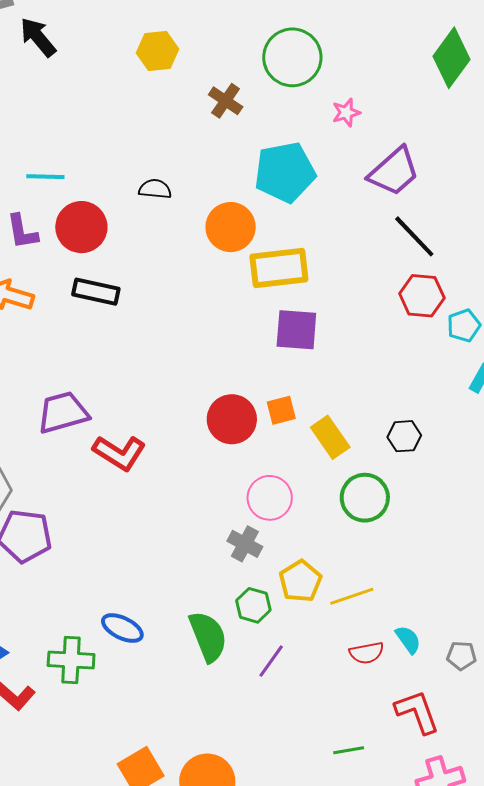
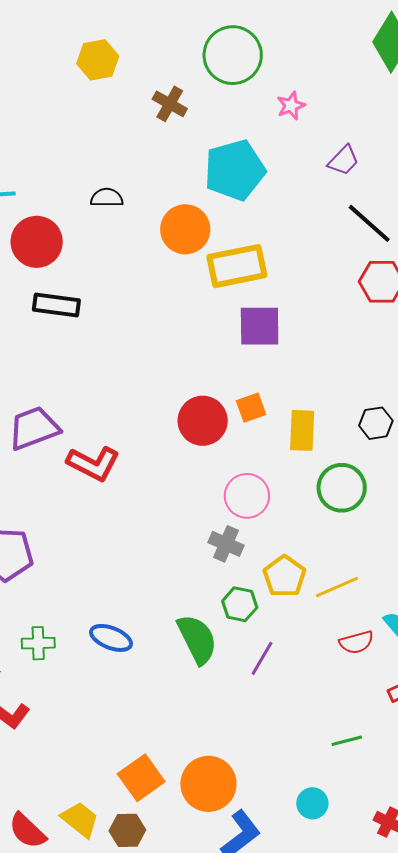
purple trapezoid: (394, 172) -> (343, 160), size x0.6
yellow rectangle: (330, 437) -> (302, 430), turned 42
green cross: (71, 660) -> (38, 643), moved, size x0.7

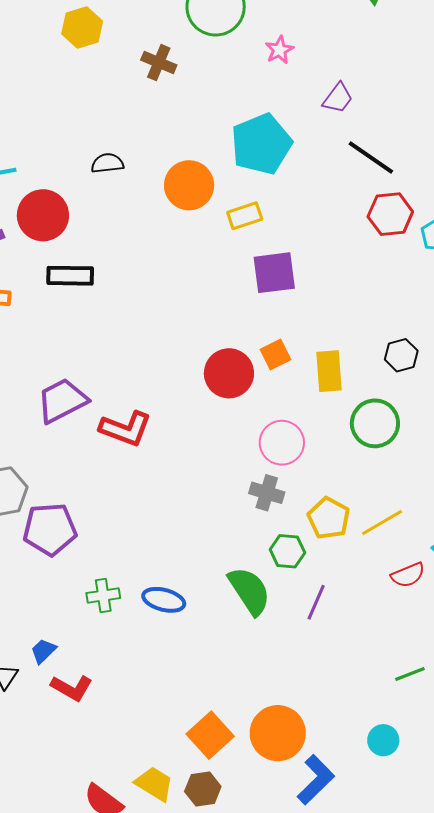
cyan pentagon: (235, 170) -> (261, 144), moved
yellow rectangle: (237, 266) -> (245, 216), size x0.6
green cross: (38, 643) -> (103, 596), moved

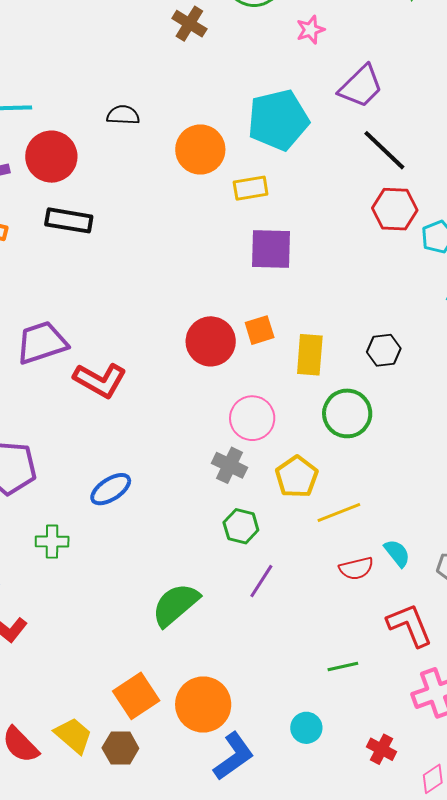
purple trapezoid: (338, 98) -> (361, 86), size x1.4
yellow pentagon: (329, 518) -> (297, 477), moved
green semicircle: (249, 591) -> (175, 605), moved, turned -106
blue ellipse: (164, 600) -> (111, 489), moved, turned -57

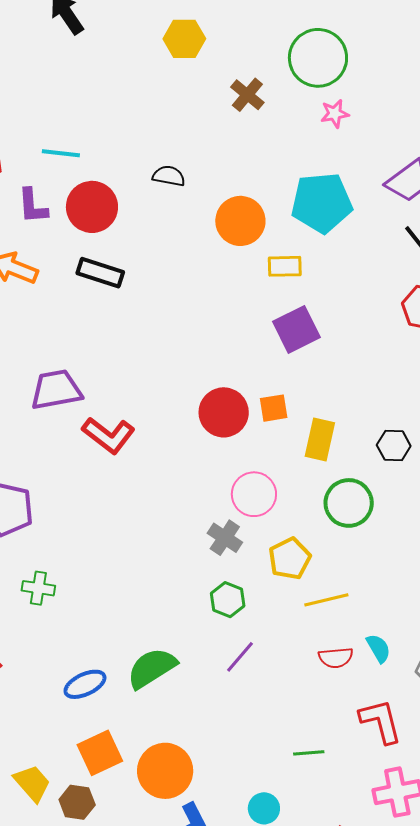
pink star: (310, 30) -> (335, 114), moved
purple square: (271, 249) -> (296, 329), turned -36
blue ellipse: (111, 489) -> (85, 684), moved

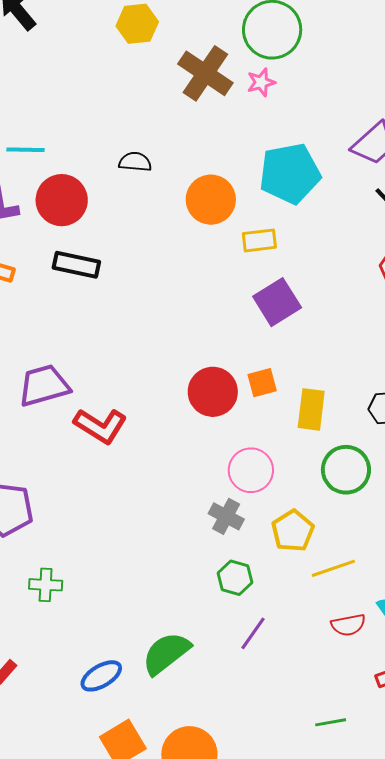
brown cross: (247, 95) -> (205, 73), size x1.6
pink star: (335, 114) -> (261, 82), moved

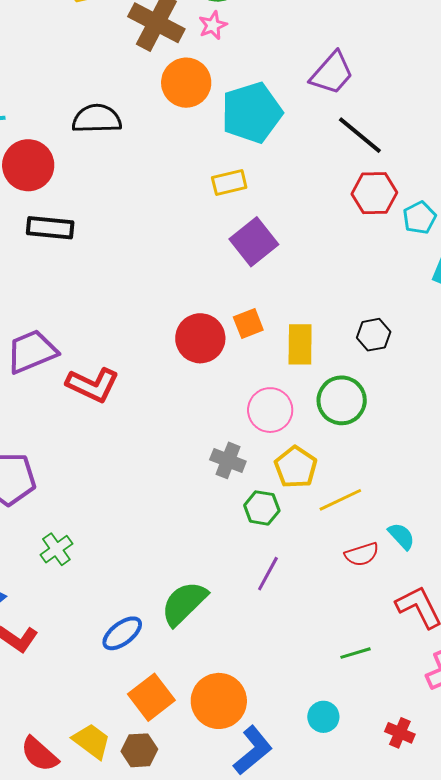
black semicircle: (135, 162) -> (97, 119), size x1.5
orange circle: (211, 200) -> (186, 83), moved
pink circle: (251, 470) -> (270, 410), moved
green hexagon: (235, 578) -> (262, 508), moved
green cross: (46, 585) -> (56, 549), turned -32

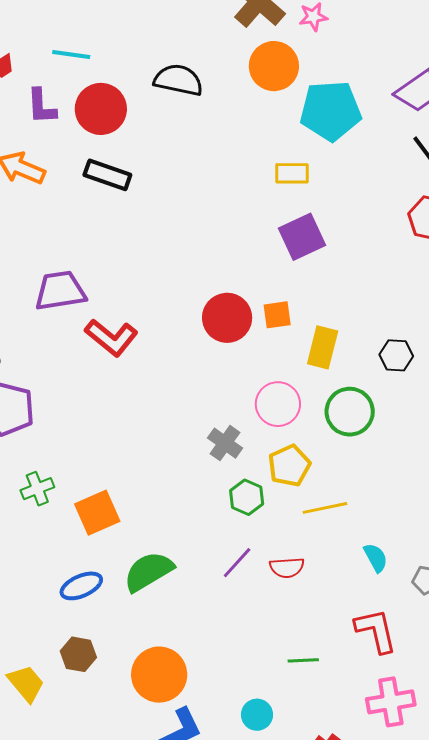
red semicircle: (362, 554) -> (287, 568), moved
orange square: (151, 697) -> (97, 513), moved
brown hexagon: (139, 750) -> (78, 654), moved

